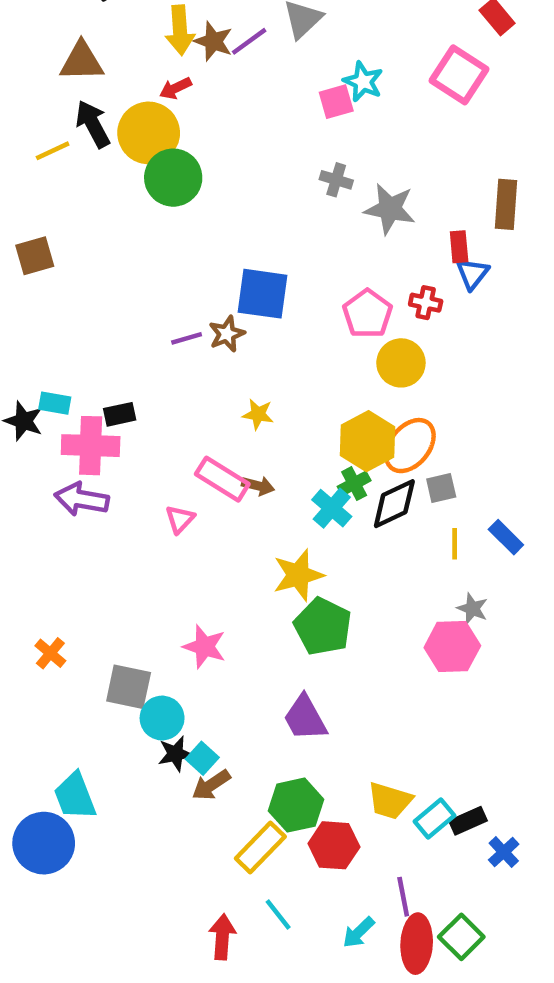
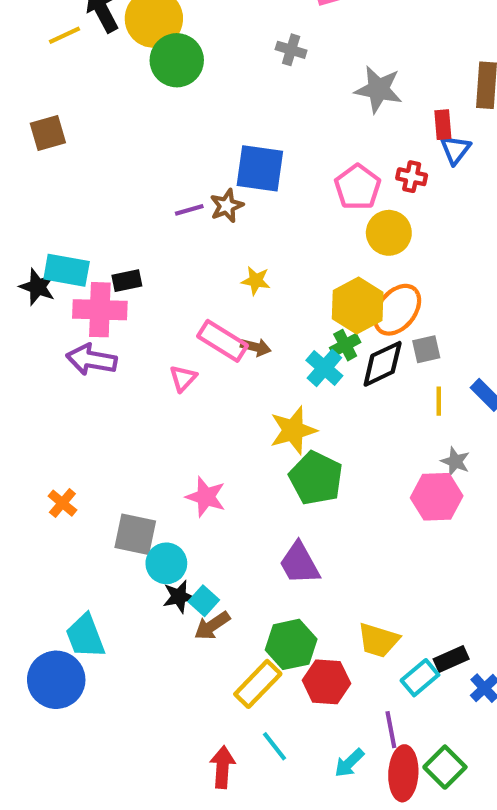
gray cross: (336, 180) -> (291, 50), moved
cyan rectangle: (55, 403) -> (67, 270), size x1.5
cyan rectangle: (434, 819) -> (420, 678), moved

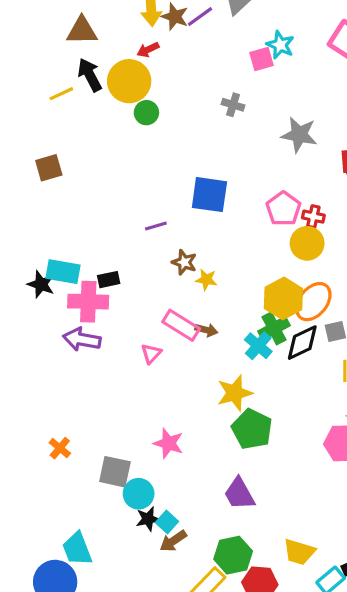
green circle: (177, 60) -> (146, 113), size x0.6
red cross: (412, 177) -> (313, 217), moved
brown star: (227, 206) -> (184, 262), moved, turned -30
green cross: (345, 345) -> (274, 328), size x1.4

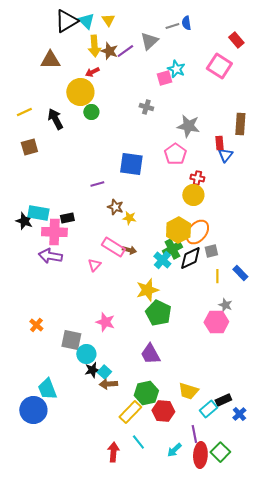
black arrow: (90, 75) -> (55, 119), moved
yellow line: (61, 94) -> (24, 112), moved
pink pentagon: (283, 209) -> (175, 154), moved
brown arrow: (173, 541) -> (108, 384), turned 30

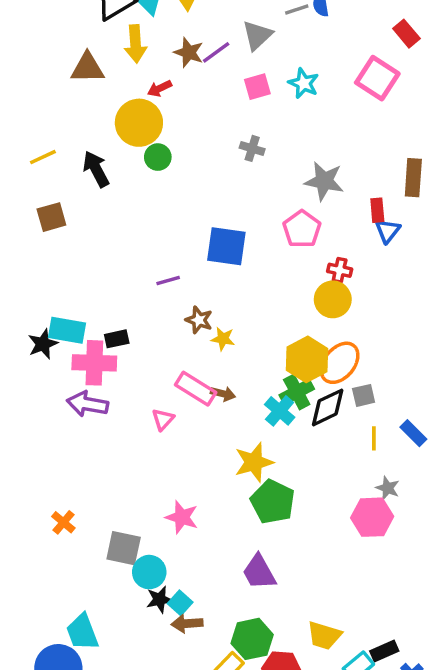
yellow arrow: (94, 46) -> (136, 44), moved
pink square: (164, 78) -> (257, 87), moved
black star: (24, 221) -> (43, 344), turned 30

